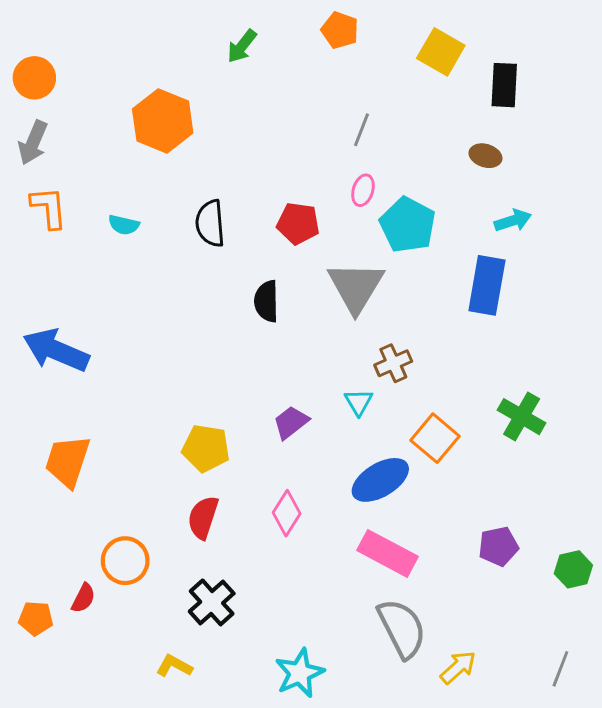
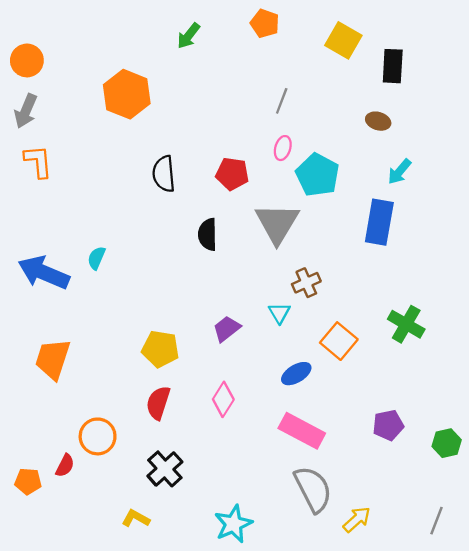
cyan arrow: (513, 221) -> (399, 172), turned 148
cyan semicircle: (124, 225) -> (96, 258), moved, turned 100
blue ellipse: (380, 480) -> (296, 374), size x0.7

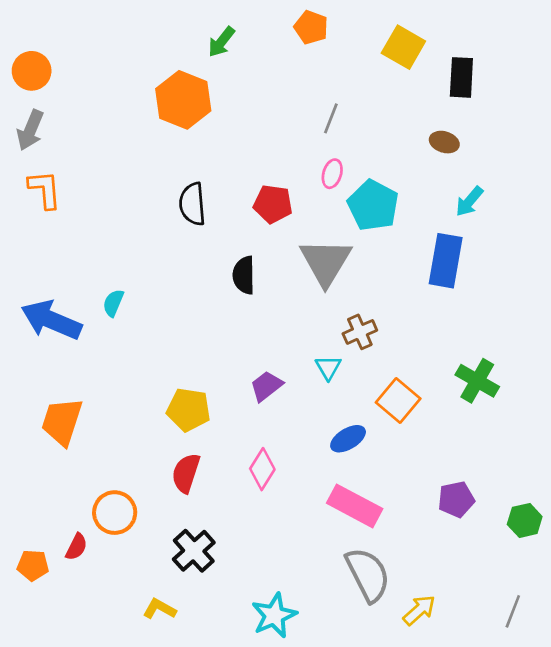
orange hexagon: (127, 94) -> (183, 100), moved

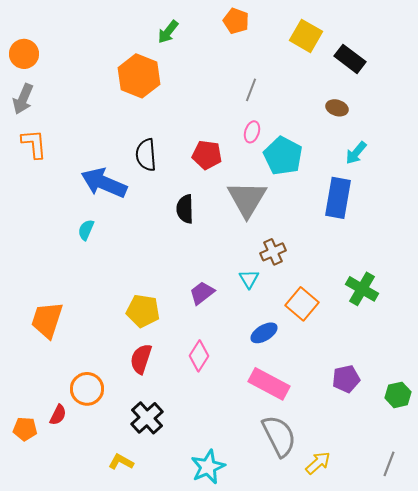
black rectangle: (461, 77) -> (350, 59), turned -56
blue arrow: (51, 320) -> (104, 183), moved

